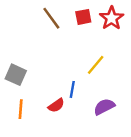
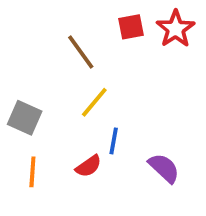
brown line: (51, 18) -> (81, 52), moved
yellow line: (96, 65) -> (94, 102), moved
purple semicircle: (104, 107) -> (164, 168), turned 70

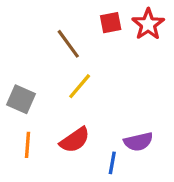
blue line: (114, 141) -> (112, 163), moved
red semicircle: (88, 166) -> (75, 140), size x1.4
purple semicircle: (164, 168) -> (138, 142), turned 124

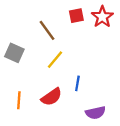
gray square: (21, 99) -> (14, 53), moved
purple semicircle: (138, 142) -> (96, 113), moved
blue line: (112, 163) -> (77, 83), moved

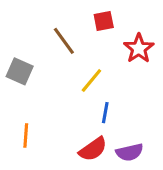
red star: (102, 17) -> (139, 48), moved
yellow line: (55, 60) -> (91, 80), moved
red semicircle: (52, 97) -> (93, 149), moved

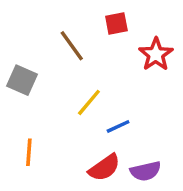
yellow line: (91, 80) -> (89, 102), moved
blue line: (105, 113) -> (118, 126), turned 55

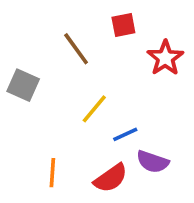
orange line: (29, 152) -> (52, 173), moved
purple semicircle: (146, 171) -> (153, 162), moved, turned 32

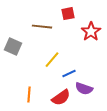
brown line: (76, 49) -> (42, 27), turned -48

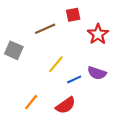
brown line: (42, 27) -> (45, 29), turned -30
purple semicircle: (84, 89) -> (97, 73), moved
orange line: (29, 95) -> (31, 102), turned 35

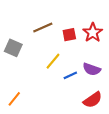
red square: (73, 15) -> (69, 35), moved
orange line: (31, 102) -> (14, 99), moved
red semicircle: (66, 105) -> (93, 100), moved

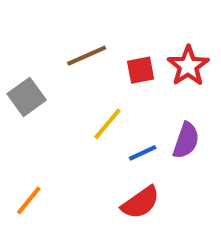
gray square: (13, 48) -> (27, 97), turned 30
purple semicircle: (92, 69) -> (186, 140), turned -90
red semicircle: (93, 100) -> (141, 203), moved

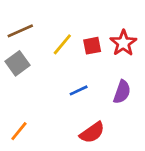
brown line: (87, 56) -> (20, 31), moved
yellow line: (107, 124) -> (62, 44), moved
blue line: (143, 153) -> (79, 90), moved

